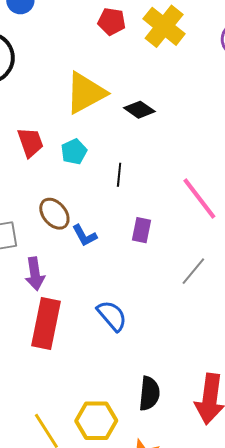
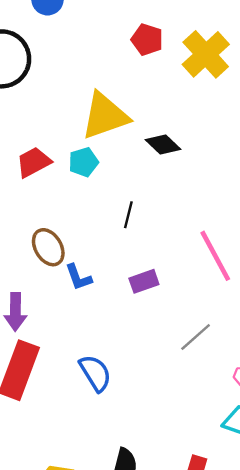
red trapezoid: (30, 142) -> (34, 162), turned -108
cyan pentagon: (74, 152) -> (83, 162), moved
purple rectangle: (141, 230) -> (144, 281), turned 50

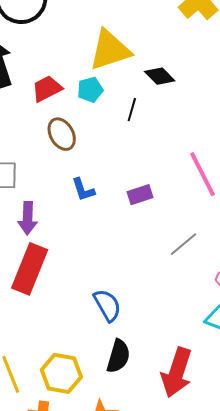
black line: (128, 215) -> (132, 110), moved
brown ellipse: (48, 247) -> (62, 134), moved
blue semicircle: (95, 373) -> (107, 305), moved

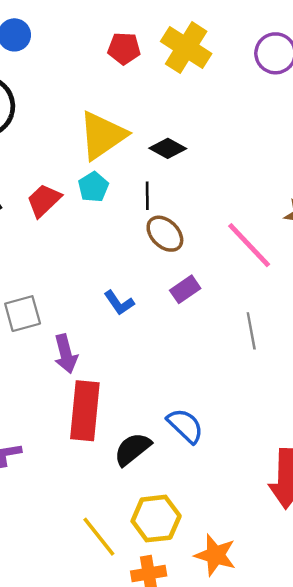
brown ellipse: (62, 134) -> (165, 234), moved
gray line: (184, 244) -> (251, 331), turned -44
black semicircle: (118, 356) -> (132, 449), moved, turned -128

